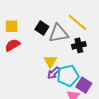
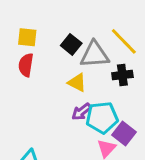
red semicircle: (12, 45) -> (26, 65), turned -56
yellow triangle: (50, 61) -> (77, 82), moved, turned -40

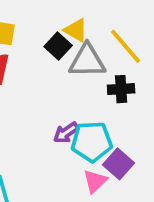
yellow triangle: (77, 82) -> (76, 30), moved

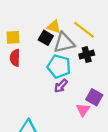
cyan pentagon: (92, 142) -> (59, 66), moved, turned 30

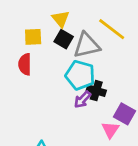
yellow triangle: (54, 27) -> (61, 19), moved, turned 32
yellow square: (13, 37) -> (33, 37), moved
black cross: (87, 55) -> (96, 91), moved, turned 32

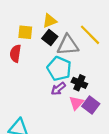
yellow triangle: (61, 19) -> (50, 21), turned 40
black cross: (96, 91) -> (79, 83), moved
pink triangle: (110, 130) -> (76, 103), moved

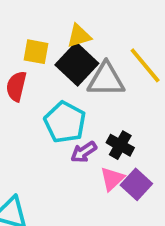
black square: (50, 37) -> (77, 64), size x1.5
cyan pentagon: (59, 69) -> (65, 122), moved

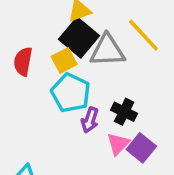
yellow square: (36, 52) -> (64, 60), moved, turned -35
purple arrow: (84, 152) -> (90, 120), turned -35

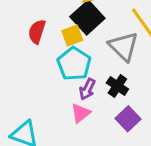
gray triangle: (107, 51) -> (124, 46), moved, turned 40
pink triangle: (118, 144) -> (81, 113), moved

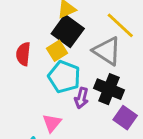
black cross: (117, 86) -> (109, 89), size x1.4
pink triangle: (81, 113) -> (52, 123), moved

